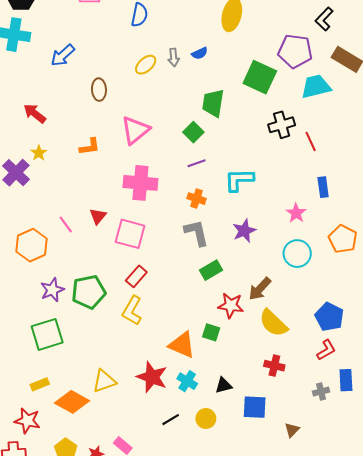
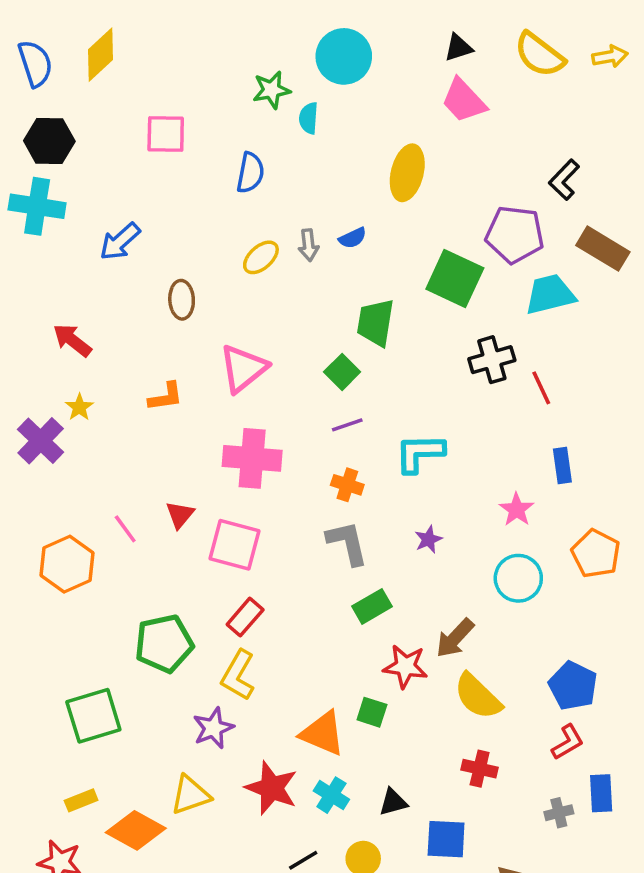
purple star: (244, 231) -> (428, 539), size x0.7
purple star: (52, 290) -> (213, 728), moved

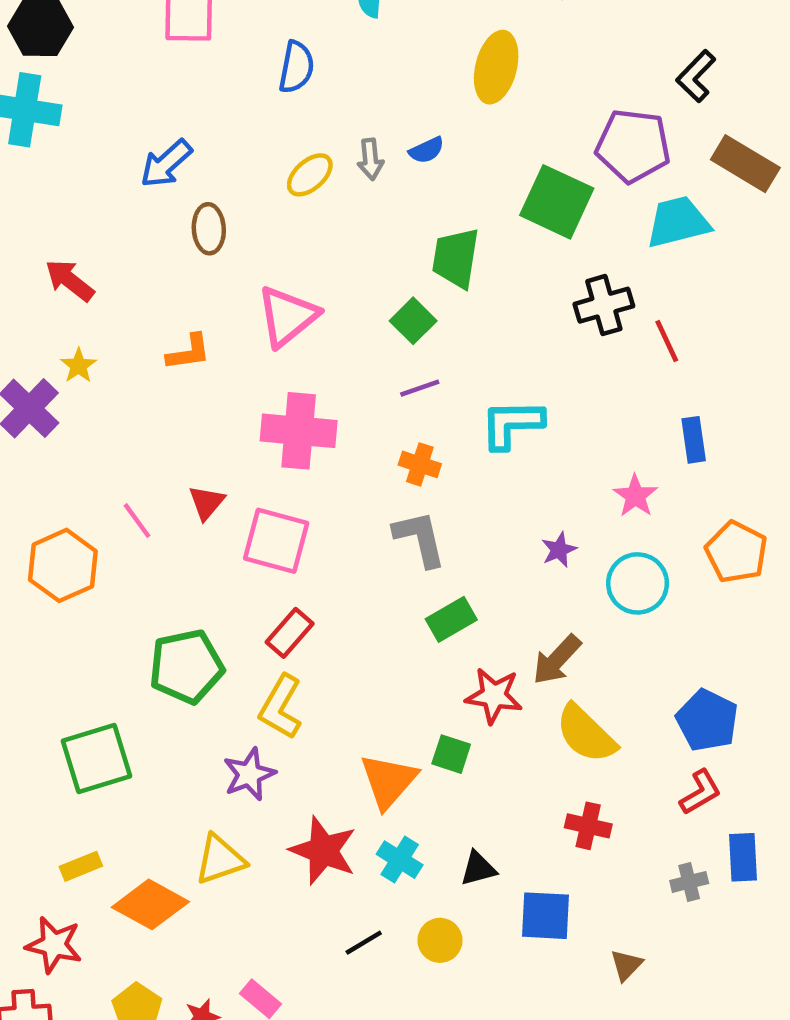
blue arrow: (120, 242) -> (166, 164), moved
purple star: (428, 539) -> (559, 550), moved
orange triangle: (323, 733) -> (388, 781), turned 48

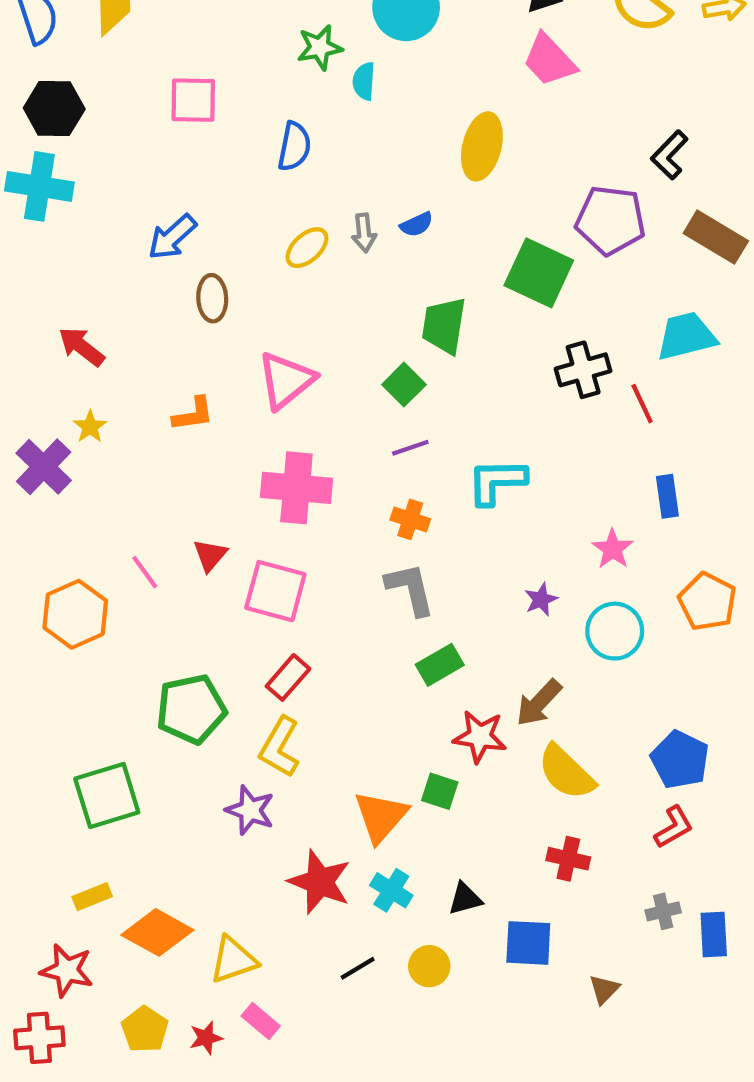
cyan trapezoid: (678, 222) -> (686, 336), moved
purple star: (249, 774) -> (250, 810), turned -30
blue rectangle: (743, 857) -> (714, 935), moved
yellow triangle: (220, 860) -> (233, 960), moved

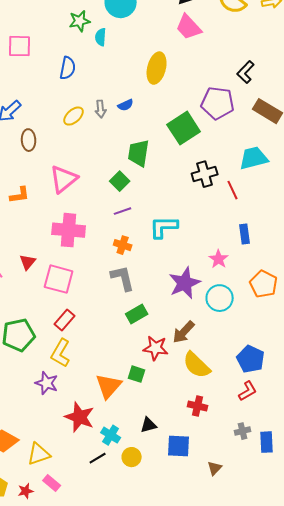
green square: (539, 273) -> (184, 128), turned 32
purple star: (541, 599) -> (185, 283), size x2.0
cyan cross: (391, 890) -> (111, 435), moved

